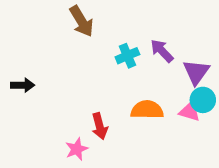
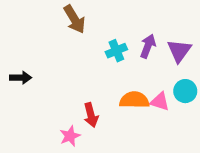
purple arrow: (162, 51) -> (148, 46), turned 65
purple triangle: (196, 72) -> (179, 51), moved
pink triangle: (190, 111) -> (160, 102), moved

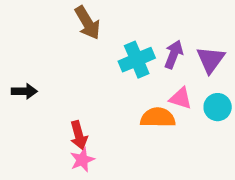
cyan cross: (116, 51) -> (137, 60), size x1.4
pink triangle: (160, 102) -> (181, 98), moved
red arrow: (91, 115) -> (79, 135), moved

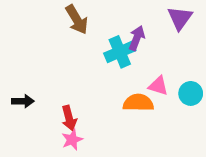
purple arrow: (174, 54) -> (137, 38), moved
purple triangle: (211, 60) -> (180, 18), moved
black arrow: (24, 91) -> (23, 101), moved

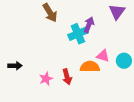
red arrow: (69, 118) -> (67, 77), moved
pink star: (72, 140) -> (46, 79), moved

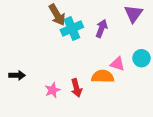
cyan cross: (78, 34) -> (72, 29), moved
cyan circle: (124, 61) -> (141, 58), moved

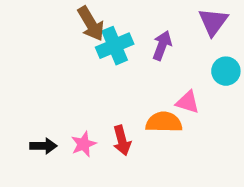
cyan circle: (141, 58) -> (226, 71), moved
black arrow: (17, 75) -> (43, 146), moved

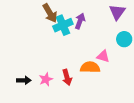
purple arrow: (162, 46) -> (80, 21), moved

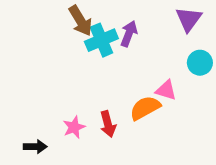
orange semicircle: (90, 67) -> (145, 108), turned -30
black arrow: (24, 80) -> (35, 147), moved

